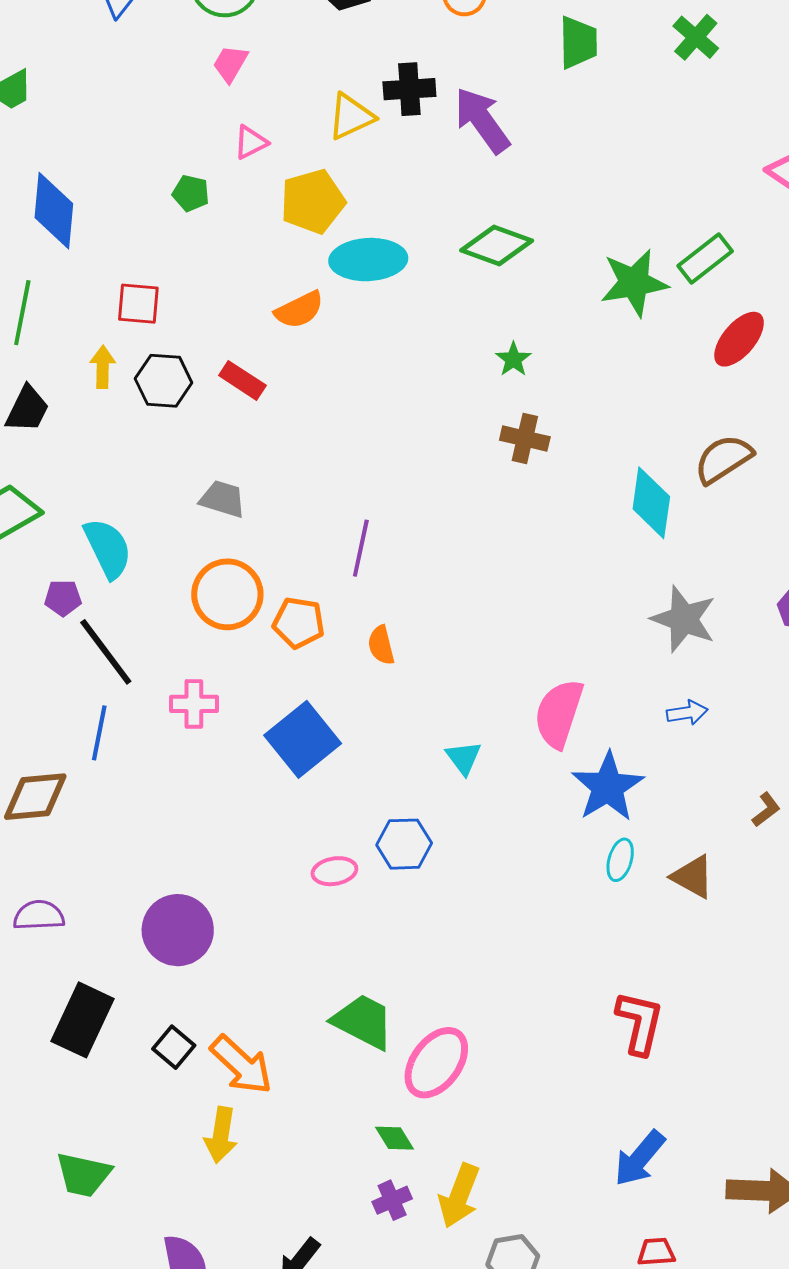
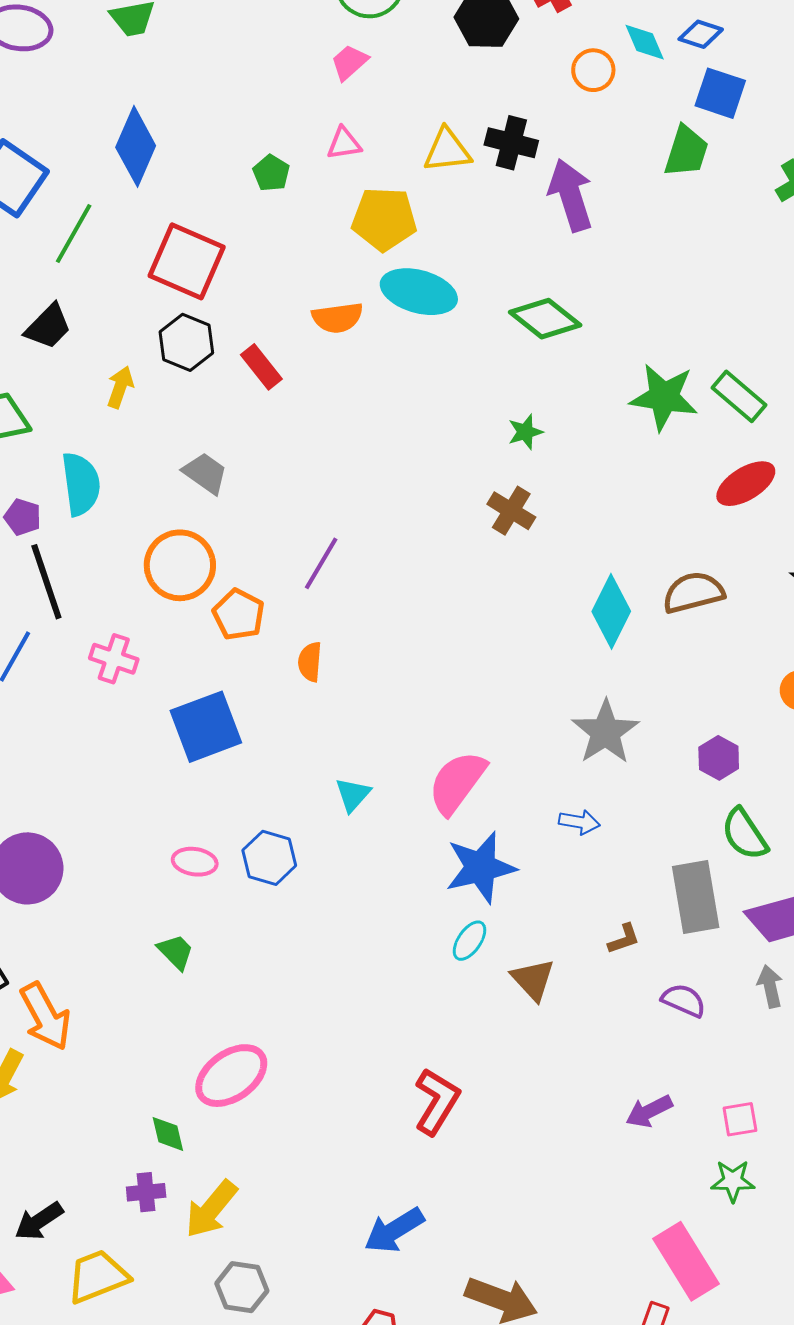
green rectangle: (705, 258) -> (739, 396), turned 60
red square: (138, 304) -> (187, 261), size x1.6
yellow arrow: (103, 367) -> (120, 387), moved
green trapezoid: (363, 1022) -> (176, 952), moved, size x0.6

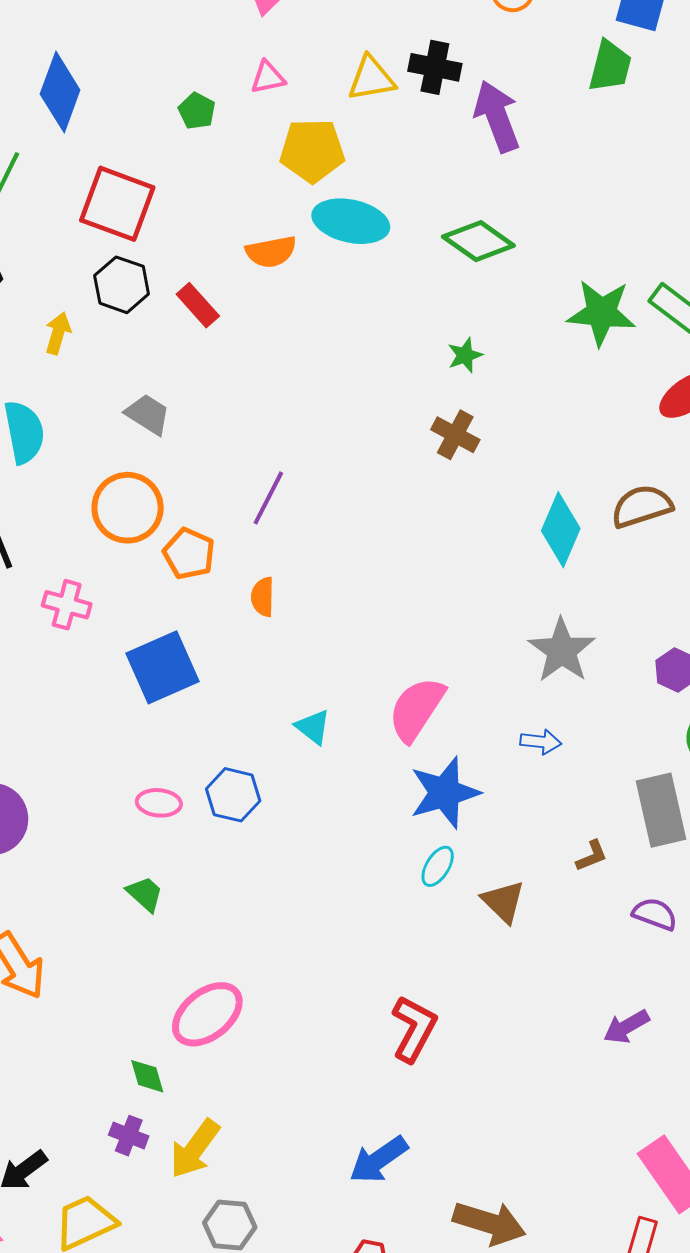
cyan triangle: (353, 795) -> (313, 727), turned -30
purple cross: (146, 1192) -> (129, 1136), turned 30

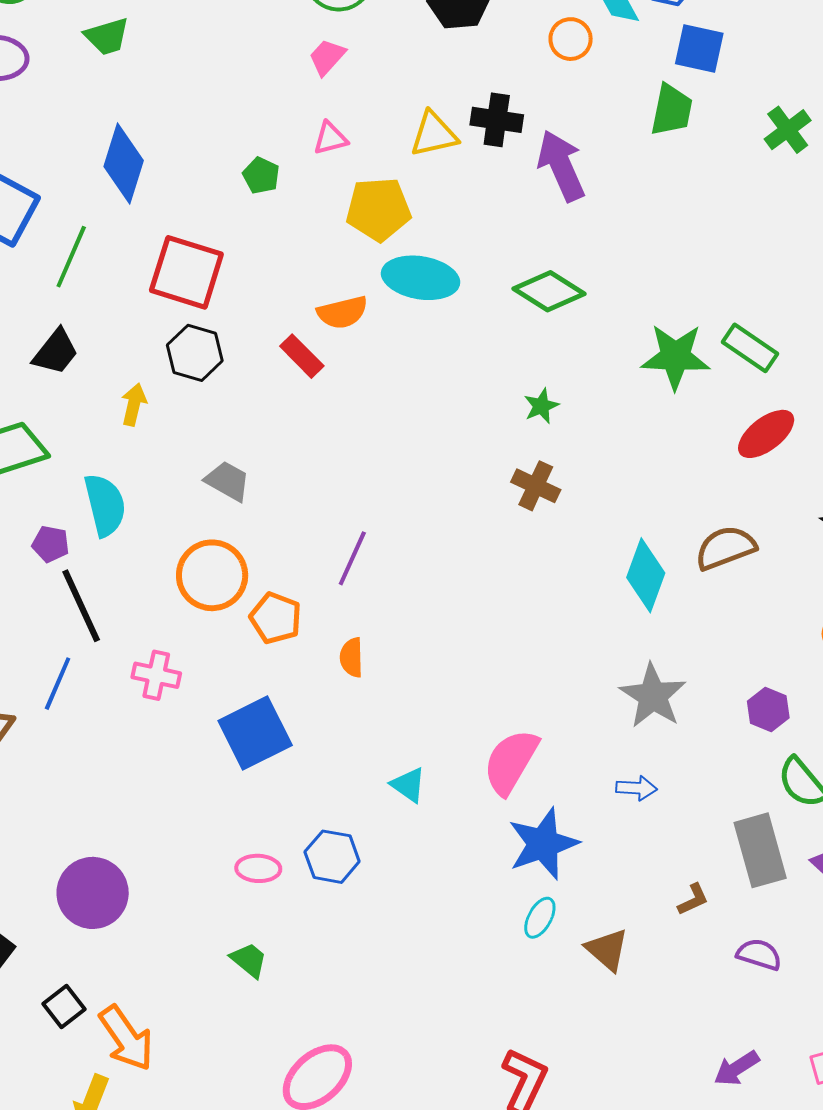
red rectangle: (198, 305) -> (302, 356), moved

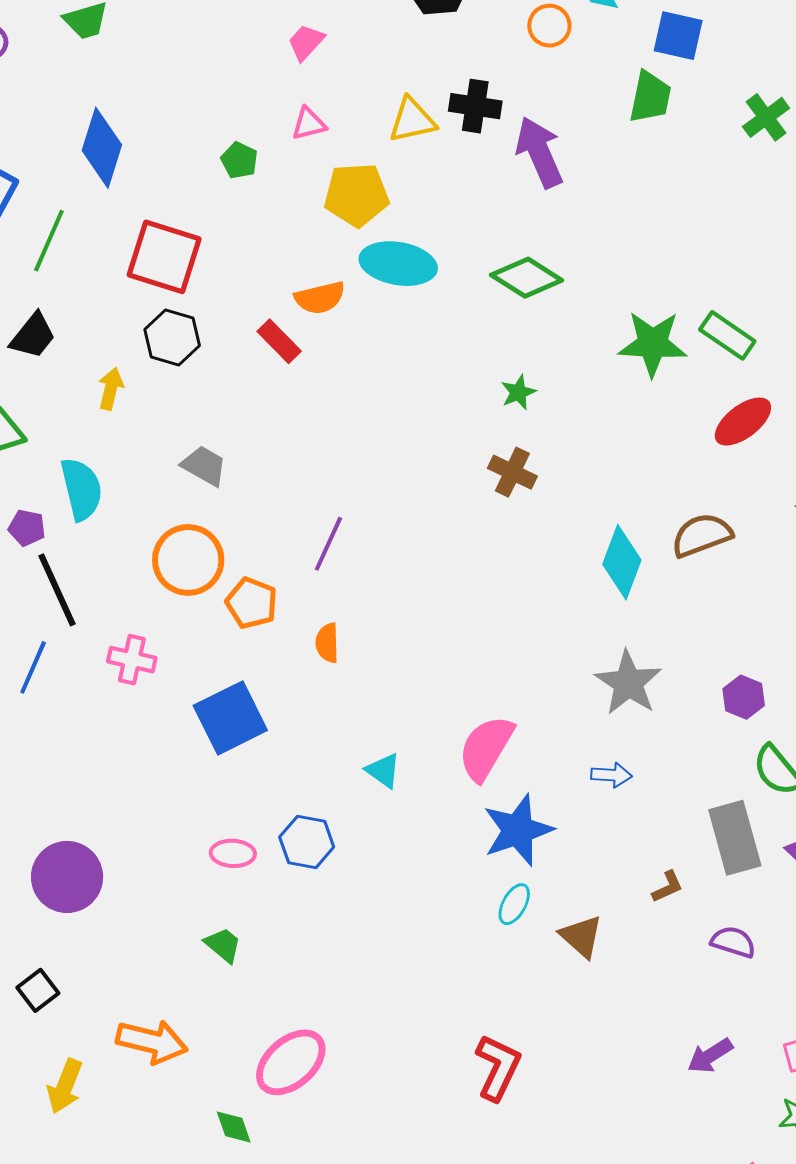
orange arrow: (126, 1038) -> (152, 1042), moved, turned -42

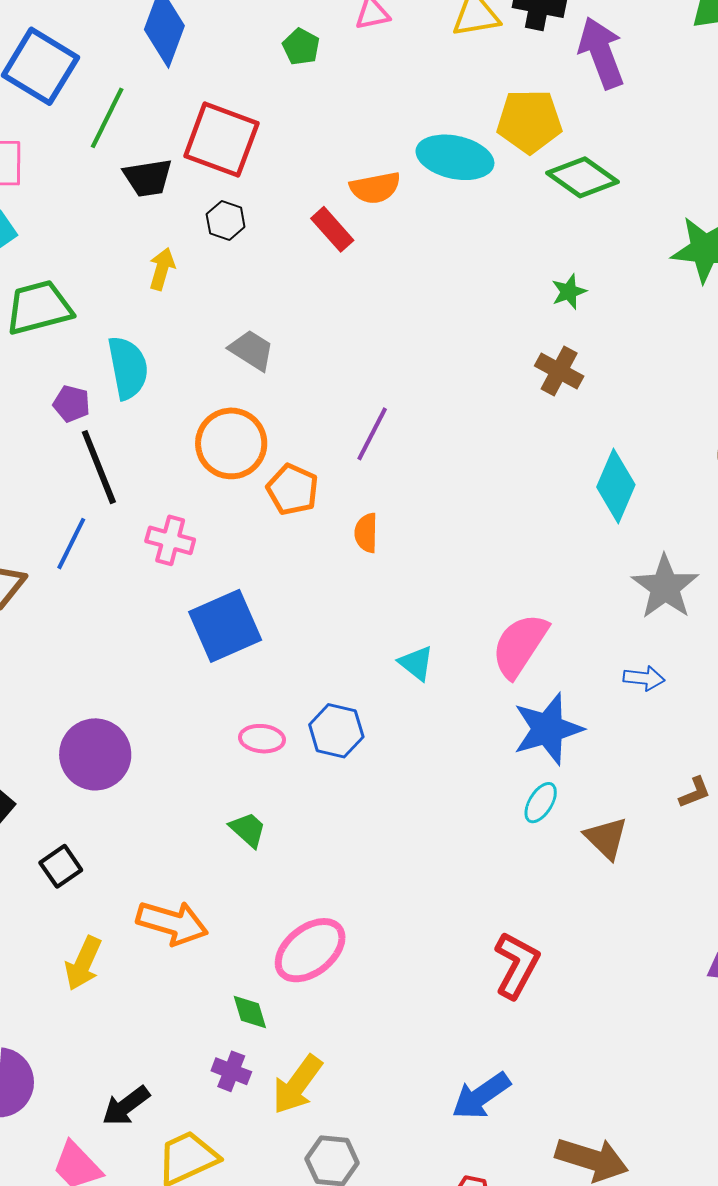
yellow pentagon: (356, 195) -> (529, 121), moved
black trapezoid: (33, 336) -> (148, 178), moved, turned 40
black hexagon: (172, 338) -> (226, 221), size x0.7
cyan diamond: (622, 562) -> (616, 486), moved
blue square: (230, 718) -> (225, 626), moved

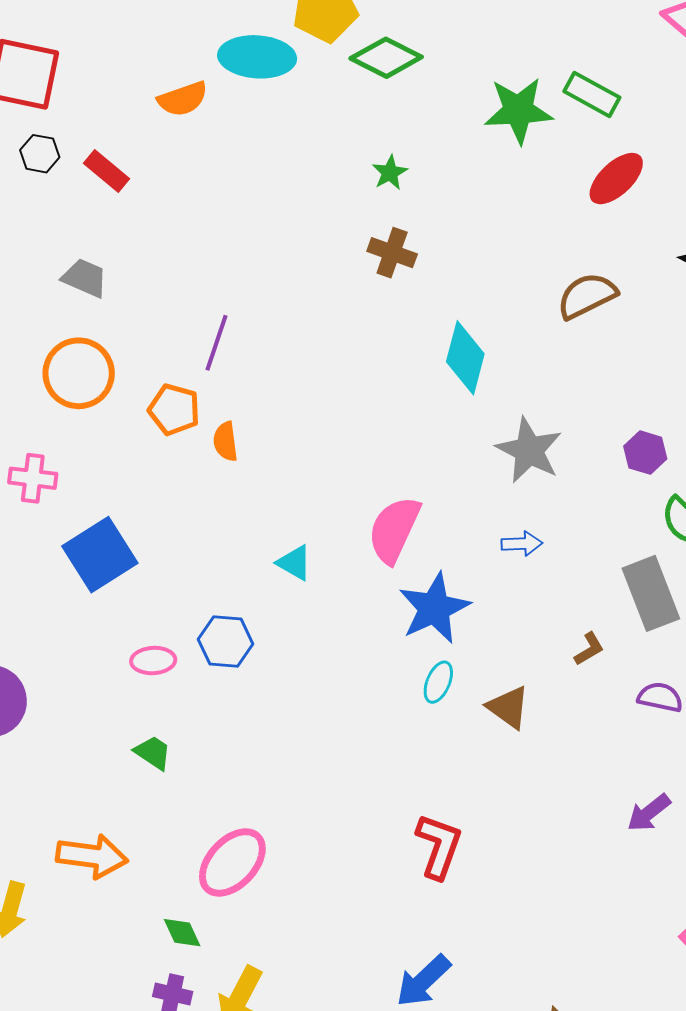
red rectangle: (332, 229) -> (107, 171), moved
orange pentagon: (293, 489) -> (174, 409), moved

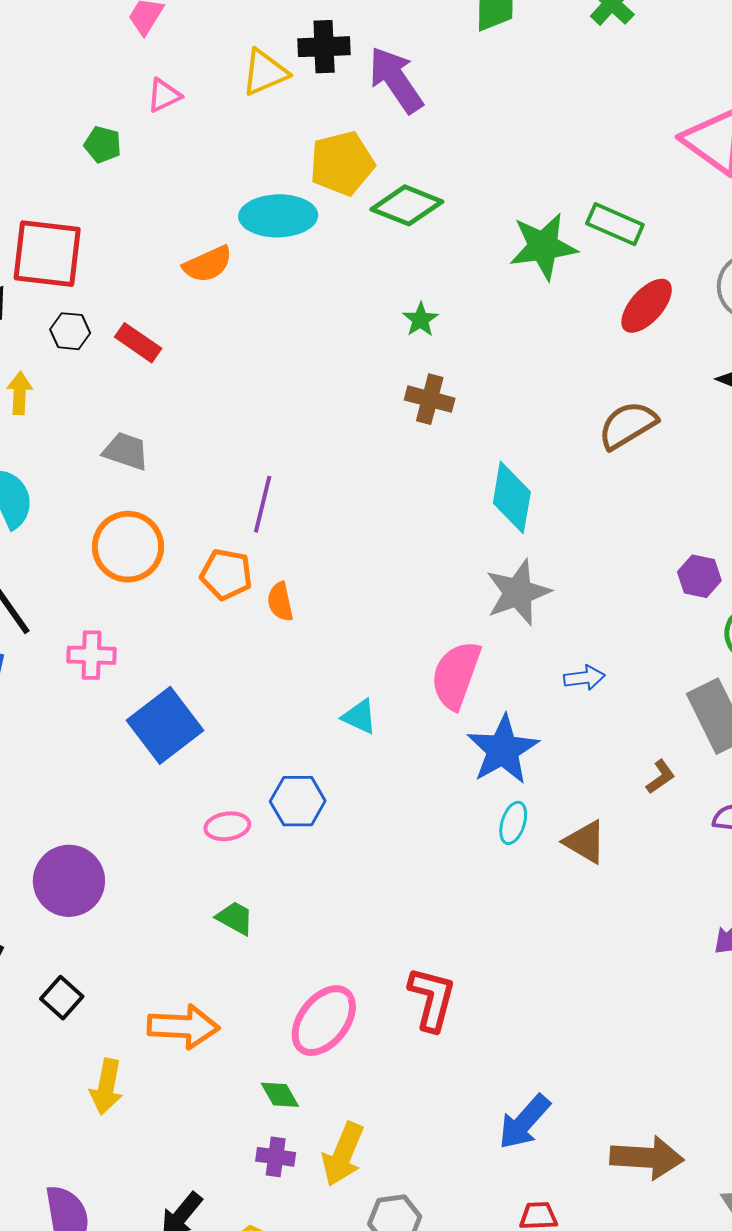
gray star: (529, 450) -> (518, 592), moved, turned 30
red L-shape: (439, 846) -> (432, 999), moved

